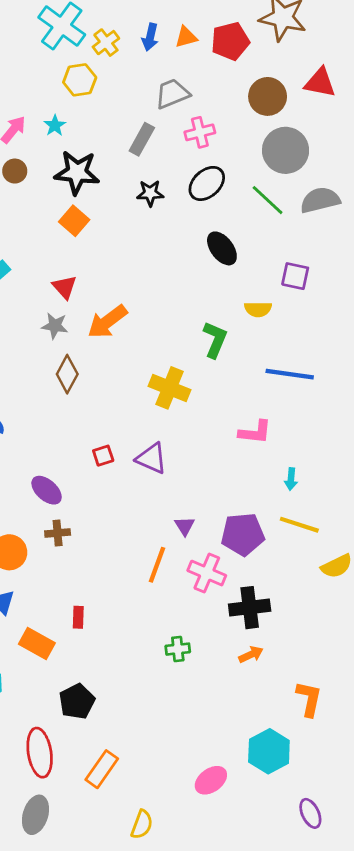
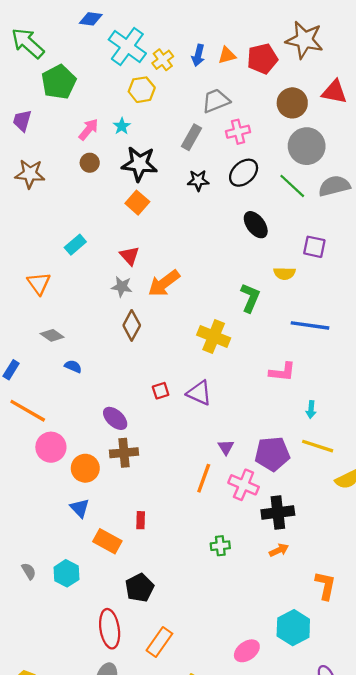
brown cross: (58, 533) -> (124, 453), size x1.4

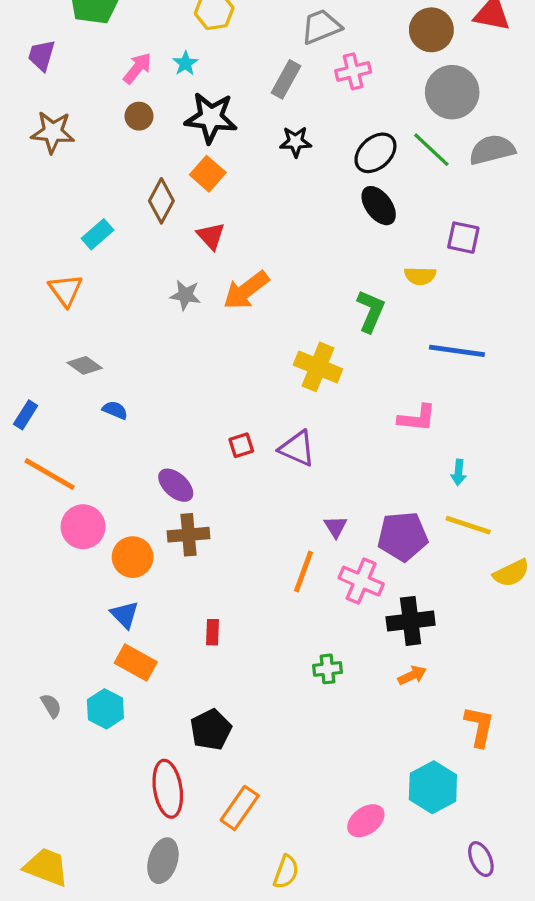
black ellipse: (244, 173) -> (375, 153), moved
cyan rectangle: (75, 245) -> (97, 234), moved
red triangle: (130, 256) -> (211, 236), moved
brown diamond: (132, 325) -> (161, 201), moved
orange rectangle: (107, 541) -> (136, 663), moved

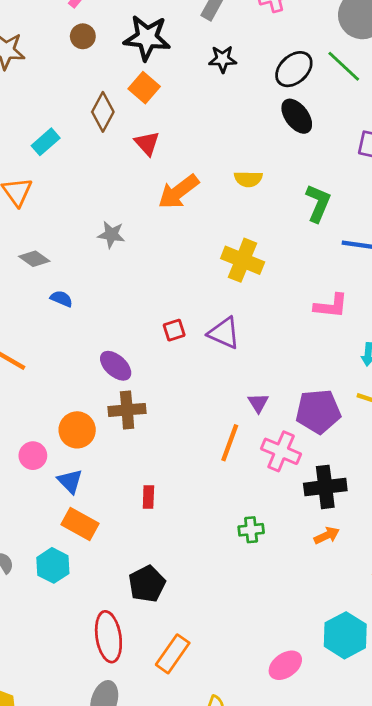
yellow semicircle: (420, 276) -> (248, 179), moved
gray star: (185, 295) -> (111, 235), moved
green L-shape: (371, 311) -> (318, 203), moved
pink circle: (83, 527) -> (33, 456), moved, size x0.7

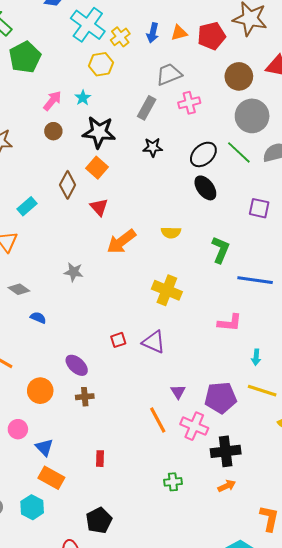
brown cross: (127, 410) -> (85, 397), size x0.7
orange circle: (77, 430) -> (40, 391), moved
orange line: (230, 443) -> (158, 420), turned -48

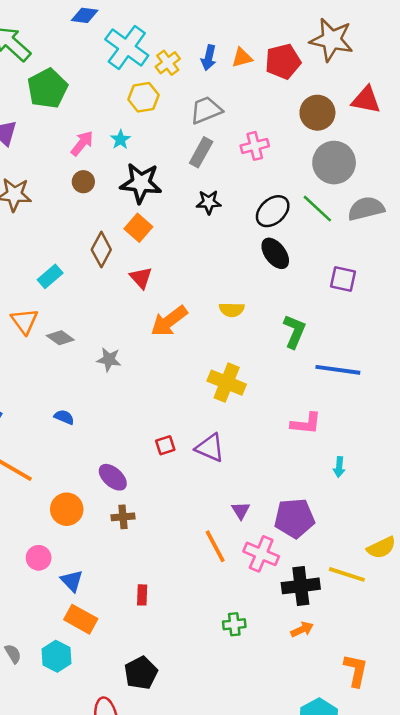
gray trapezoid: (169, 74) -> (206, 110), moved
gray diamond: (19, 289) -> (60, 338), moved
yellow line: (262, 391) -> (347, 574), moved

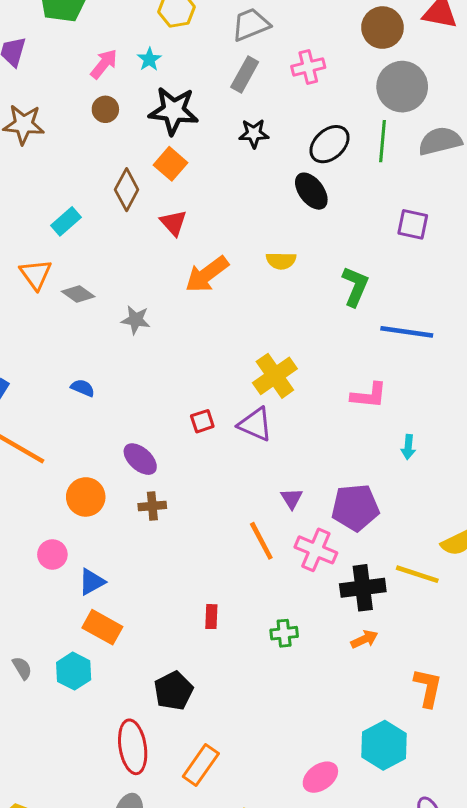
green line: (317, 209) -> (382, 141), turned 52
black ellipse: (275, 253) -> (311, 191), moved
yellow cross: (227, 383) -> (275, 376), moved, turned 33
blue triangle: (72, 581) -> (92, 582), turned 45
red rectangle: (142, 595) -> (211, 617), moved

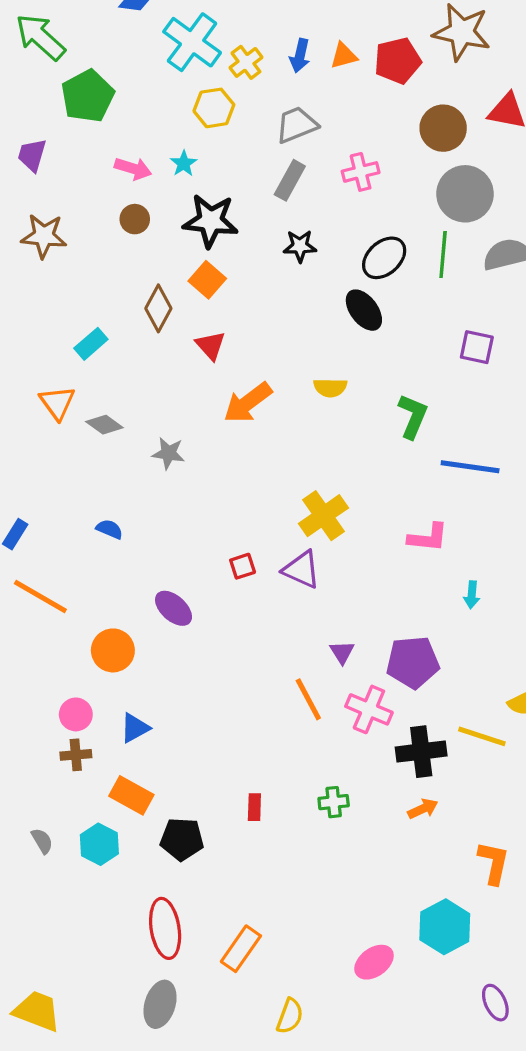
pink arrow: (104, 64) -> (133, 169), turned 68
brown cross: (152, 506) -> (76, 755), moved
blue triangle: (92, 582) -> (135, 728), moved
red rectangle: (211, 617) -> (254, 807), moved
black pentagon: (174, 691) -> (182, 839), moved, turned 30

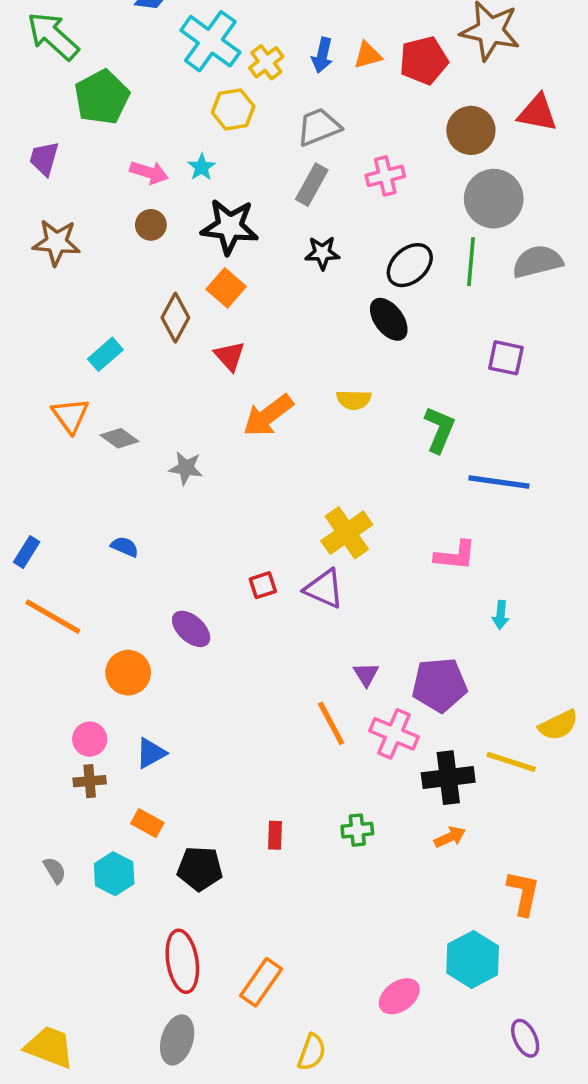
orange rectangle: (131, 795) -> (147, 823), size x0.7

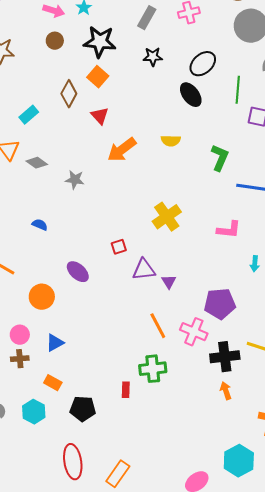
green line: (471, 262) -> (238, 90), moved
purple triangle: (324, 589) -> (144, 270), moved, turned -30
purple triangle: (366, 674) -> (169, 282), moved
green cross: (357, 830) -> (153, 369), moved, size x1.5
orange arrow: (450, 837) -> (226, 391), turned -84

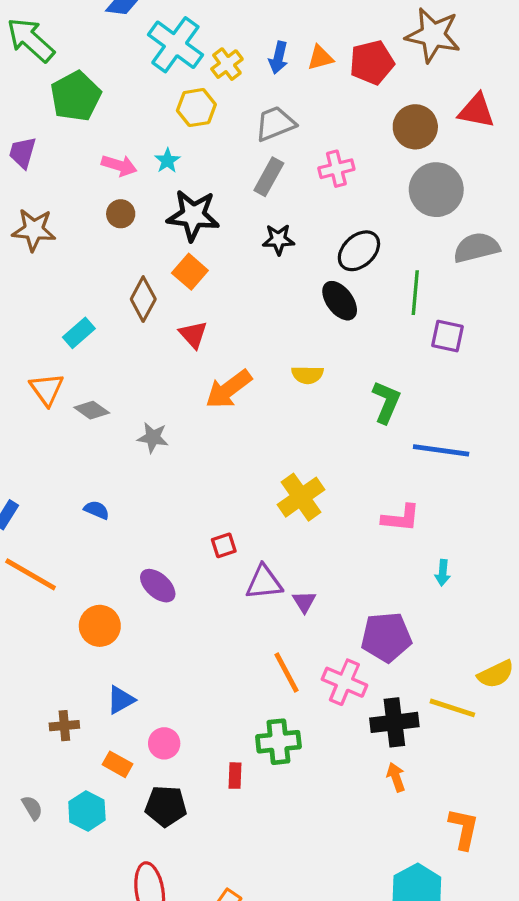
pink circle: (20, 335) -> (164, 743), moved

